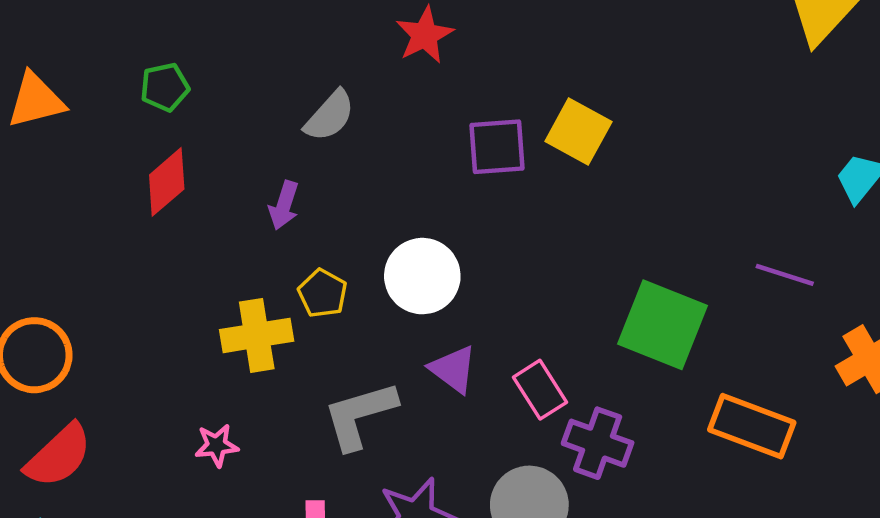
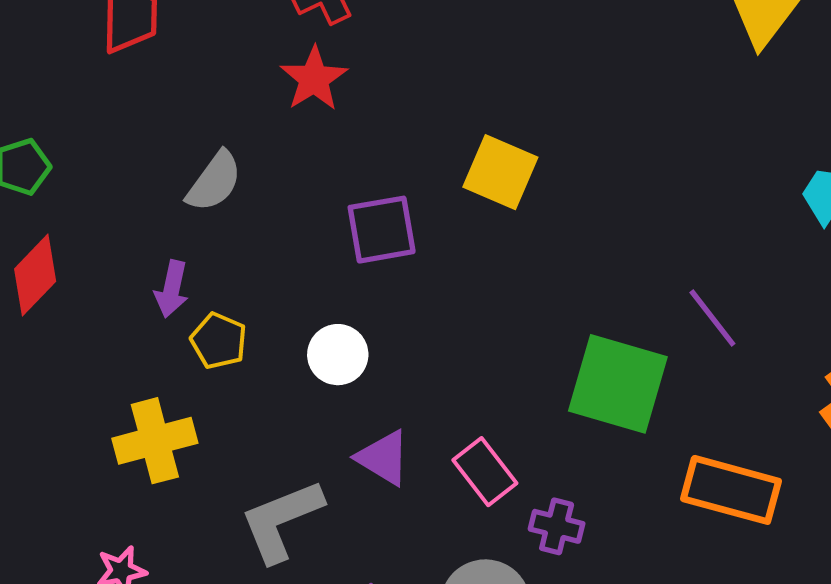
purple square: (497, 147) -> (382, 230), moved
purple line: (785, 275) -> (712, 318), moved, turned 40
white circle: (422, 276) -> (338, 355), size x0.7
yellow pentagon: (323, 293) -> (219, 341), moved
purple cross: (598, 443) -> (557, 526), size x0.7

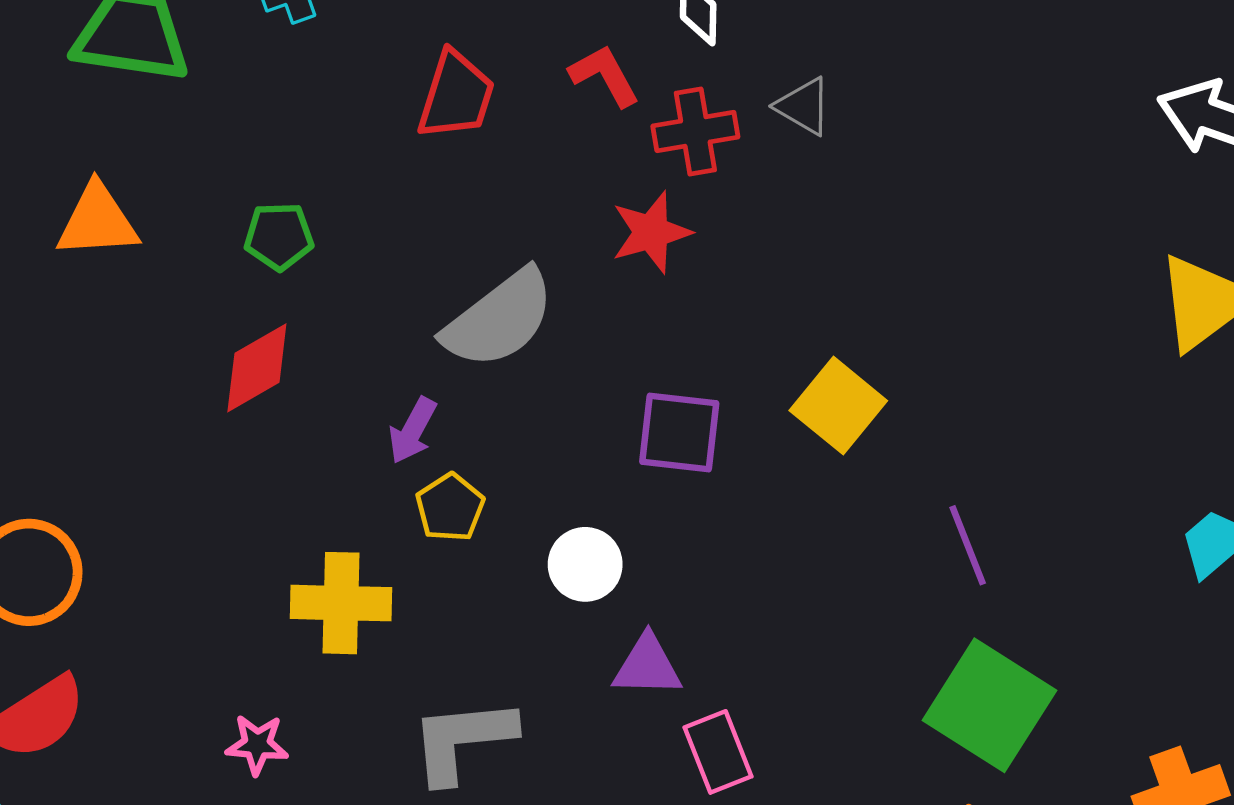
gray semicircle: (214, 182) -> (499, 319), size x1.5
purple line: (712, 318) -> (968, 545), moved
green square: (618, 384) -> (989, 705), moved
purple triangle: (383, 458) -> (647, 666), moved, turned -46

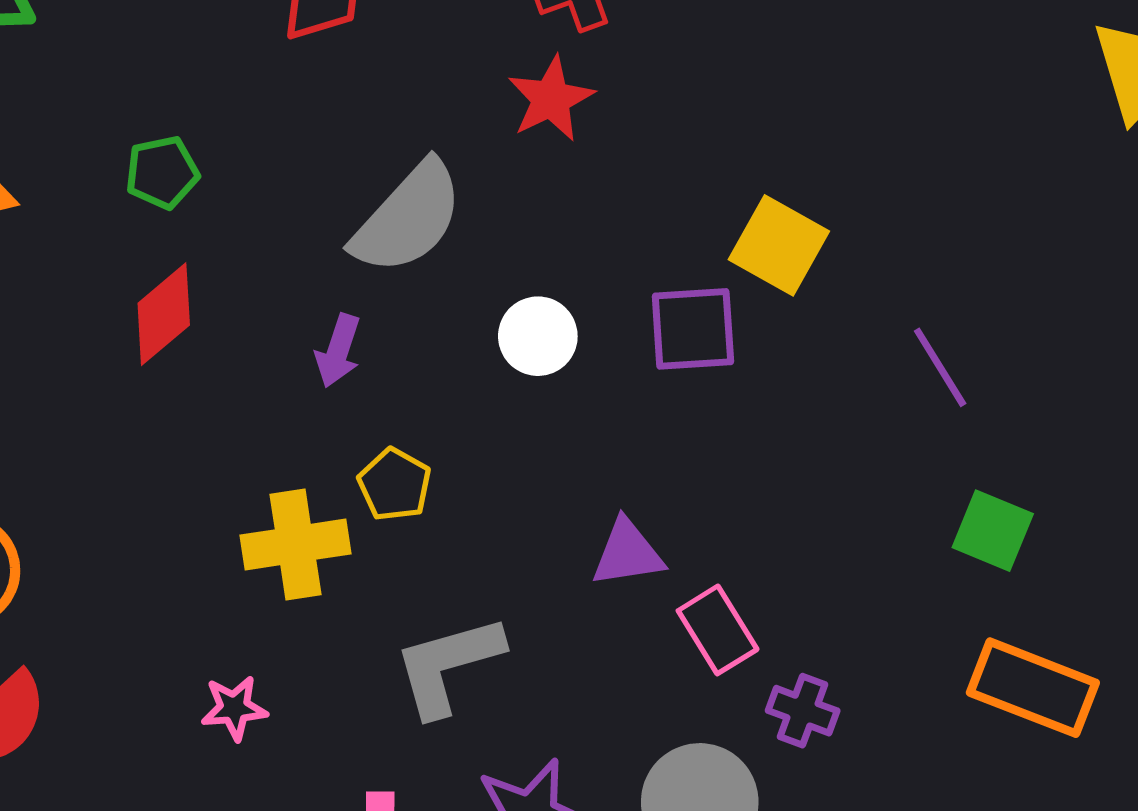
purple square: (679, 432) -> (693, 329), moved
yellow pentagon: (450, 507) -> (395, 485), moved
white circle: (585, 564) -> (538, 336), moved
green square: (989, 705) -> (993, 531), size x0.6

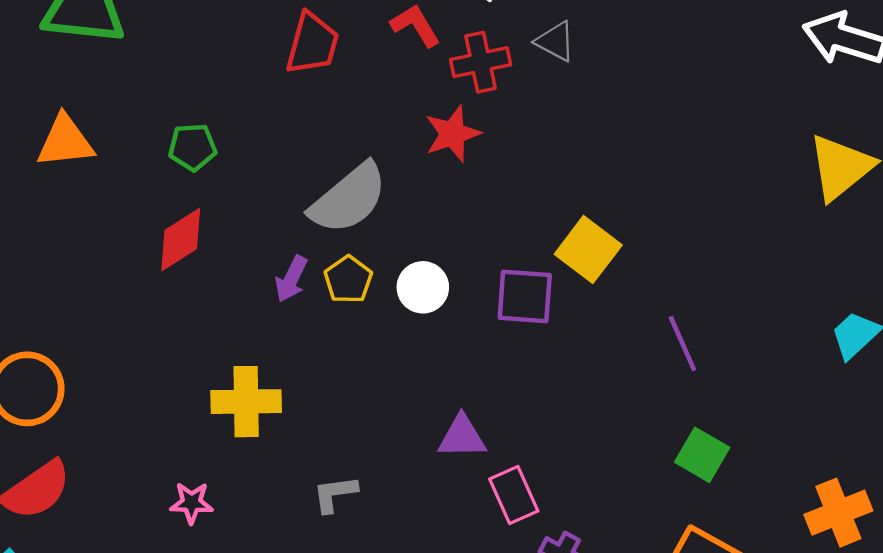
yellow pentagon: (395, 485) -> (348, 280), moved
gray L-shape: (448, 665) -> (335, 494), size x0.6

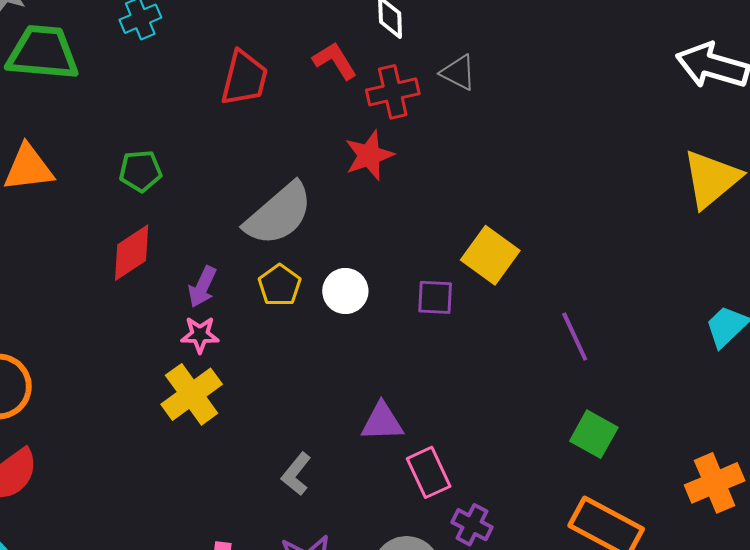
purple arrow: (291, 279) -> (202, 287), moved
purple square: (525, 296) -> (435, 297), size x0.7
yellow cross: (246, 402) -> (192, 394), turned -34
gray L-shape: (335, 494) -> (296, 474), moved, turned -42
pink star: (191, 503) -> (200, 335), moved

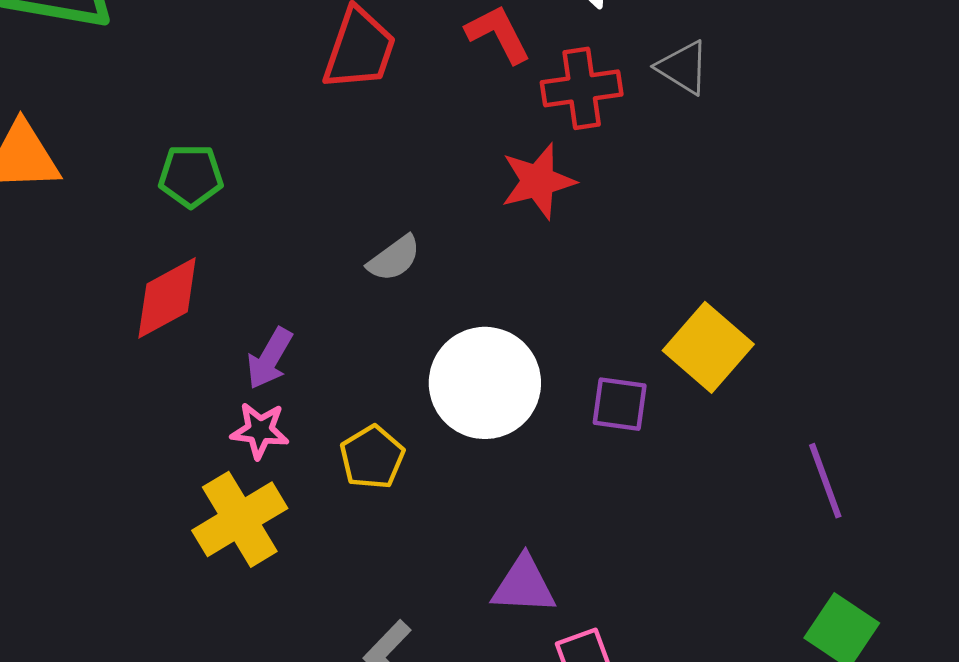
gray semicircle: (279, 214) -> (394, 258), size x0.5
yellow pentagon: (280, 285) -> (372, 457), moved
white circle: (345, 291) -> (485, 383), size x1.6

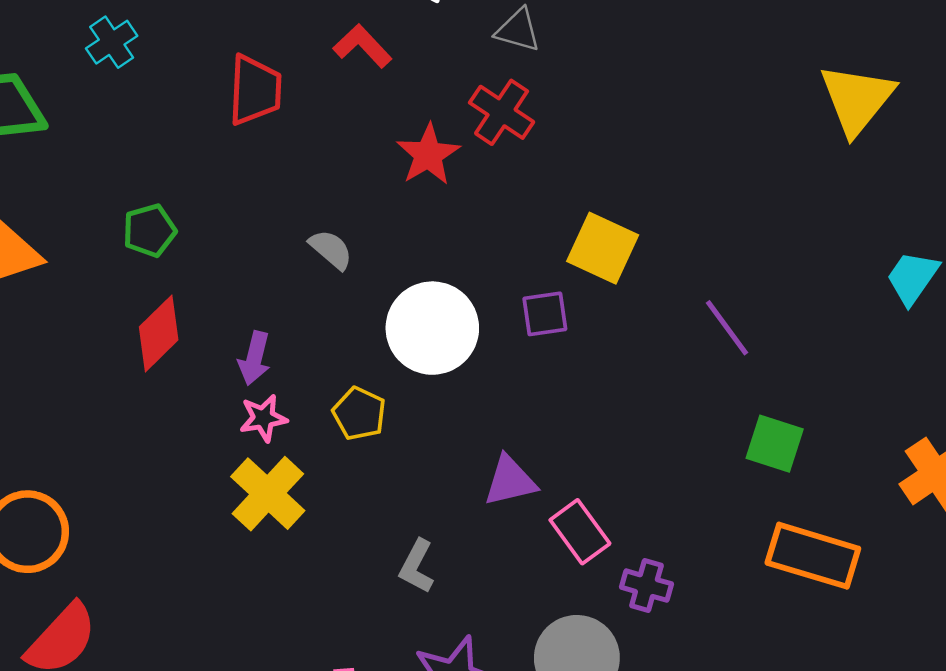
red cross: (582, 88) -> (502, 112), moved, turned -32
gray semicircle: (394, 258) -> (331, 249), turned -87

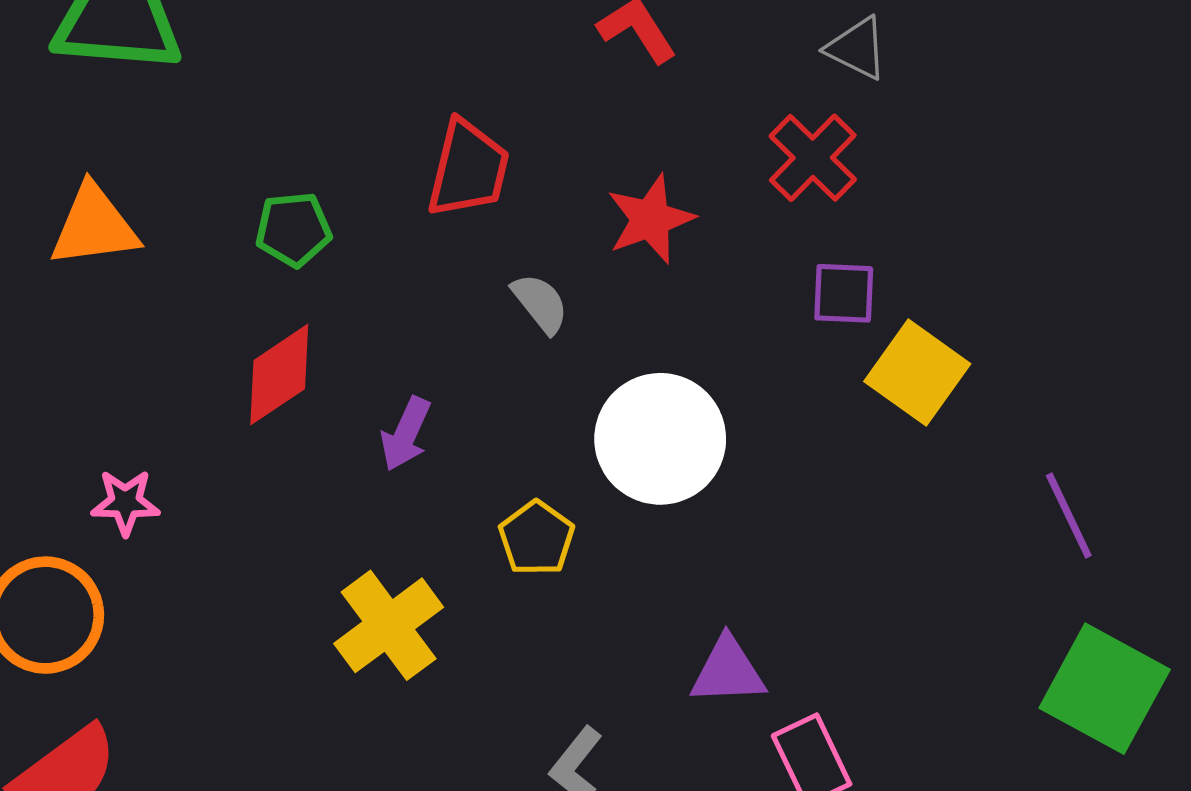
red trapezoid: (255, 90) -> (468, 169), moved
red star: (428, 155) -> (650, 219), moved
purple square: (545, 314) -> (844, 293), moved
pink star: (263, 418) -> (125, 502), moved
green square: (775, 444) -> (1105, 689), size x1.5

